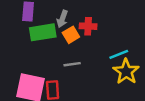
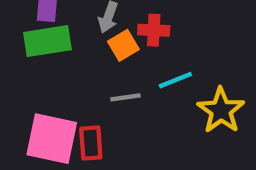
green rectangle: (43, 32) -> (47, 41), moved
cyan line: (119, 54) -> (175, 80), moved

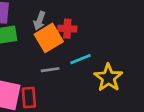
orange square: (123, 45) -> (49, 38), size x1.5

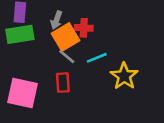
gray line: (50, 70) -> (67, 57), moved, turned 48
red rectangle: (29, 98) -> (63, 83), moved

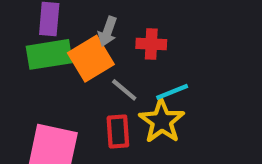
orange square: (66, 37) -> (91, 59), moved
yellow star: (124, 76) -> (162, 121), moved

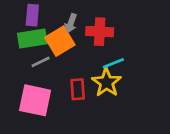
red cross: (151, 44) -> (100, 32), size x1.4
gray line: (124, 90) -> (41, 62), moved, turned -66

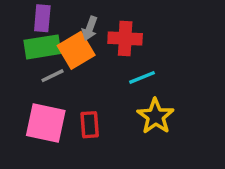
yellow star: (106, 82) -> (156, 116), moved
red rectangle: (78, 89) -> (90, 125), moved

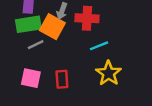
orange square: (76, 50) -> (52, 27), turned -30
pink square: (46, 123) -> (31, 78), size x0.7

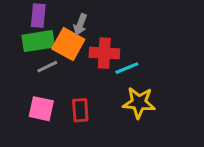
red cross: (87, 18) -> (104, 53), moved
yellow star: (109, 73) -> (139, 103), turned -30

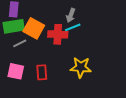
gray arrow: (80, 25) -> (71, 15), moved
cyan line: (127, 68) -> (73, 27), moved

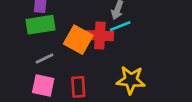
orange square: (34, 28) -> (78, 40), moved
gray line: (20, 43) -> (45, 58), moved

